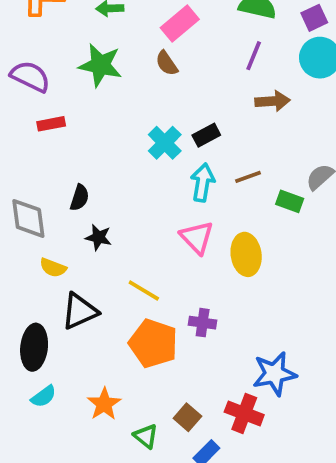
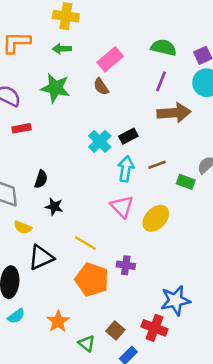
brown arrow: (273, 101) -> (174, 113), size x1.4
yellow ellipse: (246, 254) -> (156, 218), turned 52

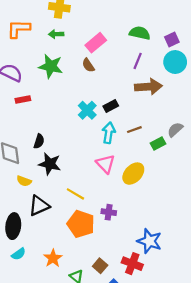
green rectangle: (186, 182) -> (158, 144), turned -48
black star: (54, 207) -> (50, 164), size x1.5
blue star: (175, 300) -> (149, 241), turned 30

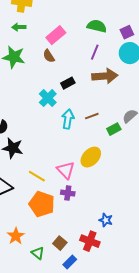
black rectangle: (111, 106) -> (68, 83), moved
pink triangle: (105, 164) -> (66, 170), moved
blue star: (149, 241) -> (106, 220), size x0.6

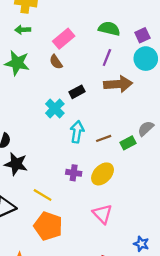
brown line: (92, 116) -> (104, 138), moved
pink triangle: (66, 170) -> (103, 214), moved
purple cross: (68, 193) -> (74, 173), moved
blue star: (106, 220) -> (141, 244), moved

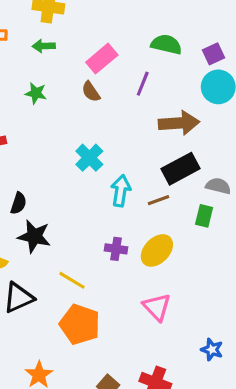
purple line: (107, 57) -> (143, 84), moved
green star: (17, 63) -> (36, 93), size x0.6
black rectangle: (77, 92) -> (180, 169), moved, size x1.6
gray semicircle: (146, 128) -> (218, 186), turned 56
green rectangle: (128, 143) -> (204, 216), moved, turned -48

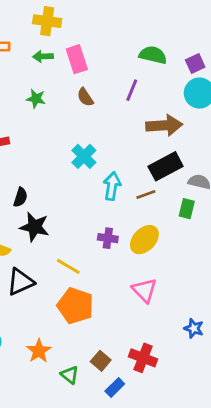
pink rectangle: (102, 59) -> (77, 59), moved, turned -68

